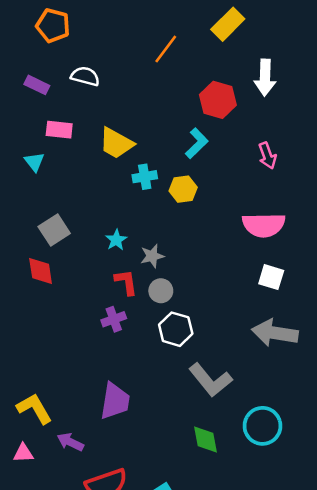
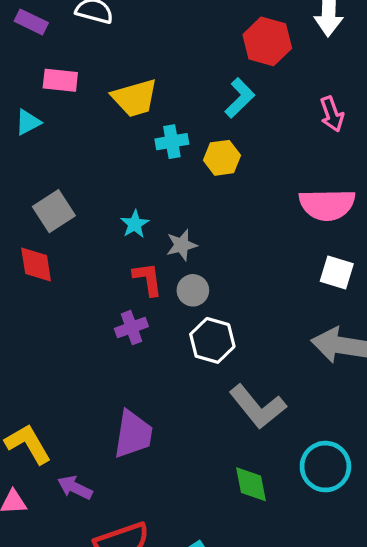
yellow trapezoid: (116, 143) -> (135, 98), turned -45
cyan triangle: (34, 162) -> (28, 122), turned 40

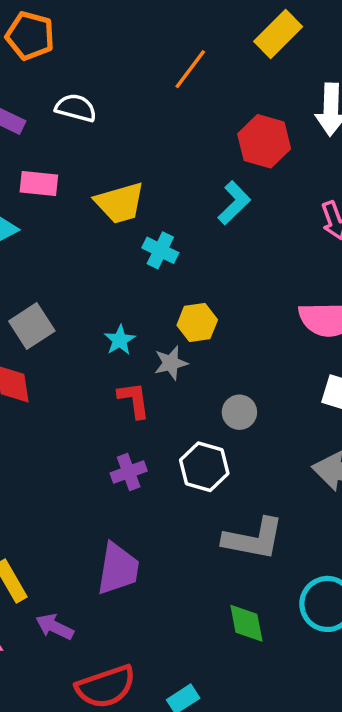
cyan cross: (172, 142) -> (160, 250), turned 36
yellow hexagon: (222, 158) -> (197, 322), moved
gray circle: (193, 290) -> (239, 412), moved
purple cross: (131, 328) -> (129, 472), moved
gray L-shape: (258, 407) -> (254, 539), turned -40

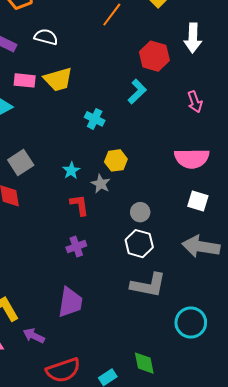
yellow trapezoid: (120, 203) -> (58, 79), moved
gray star: (171, 363) -> (101, 184), turned -30
white hexagon: (204, 467) -> (139, 244), moved
green diamond: (246, 623) -> (144, 363), moved

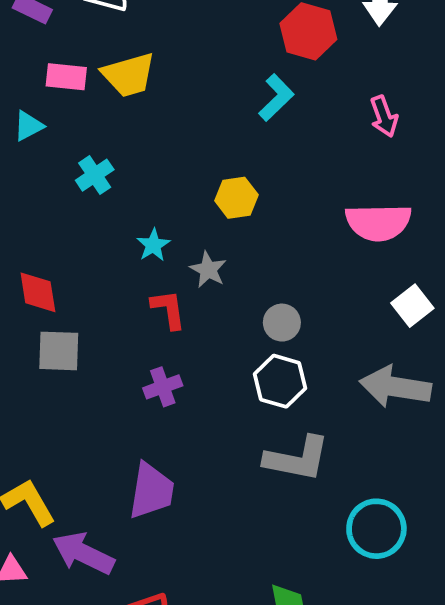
cyan cross: (95, 119) -> (95, 175), moved, turned 30
yellow hexagon: (116, 160) -> (236, 198), moved
gray square: (21, 162) -> (59, 351), moved, turned 35
white square: (198, 201) -> (412, 306), moved, turned 35
purple arrow: (34, 336) -> (83, 553), size x1.5

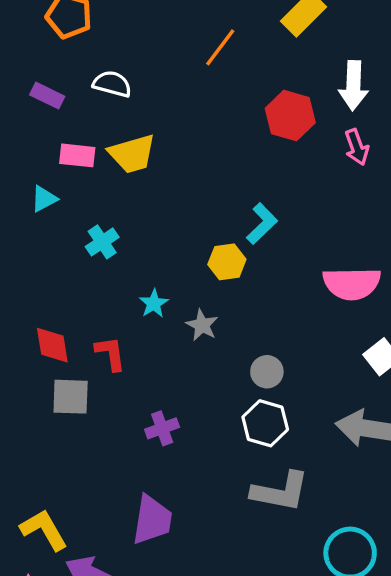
cyan L-shape: (276, 98) -> (262, 224), moved
pink arrow: (384, 116) -> (357, 147), moved
red L-shape: (168, 309) -> (110, 353), moved

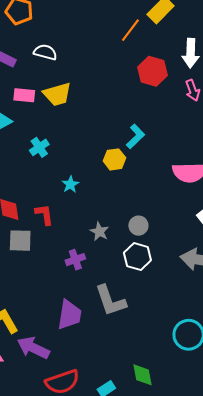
orange line: (220, 47) -> (130, 30), moved
gray star: (202, 325) -> (99, 232), moved
gray L-shape: (280, 492) -> (110, 301), moved, turned 60

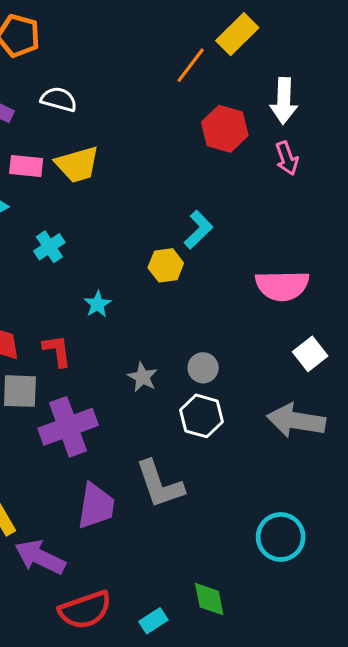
purple cross: (75, 260) -> (68, 427), moved, size x1.8

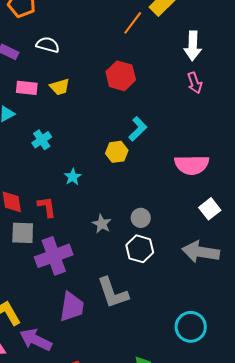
red hexagon: (225, 129) -> (121, 76), moved
yellow trapezoid: (77, 165) -> (60, 87), size x0.7

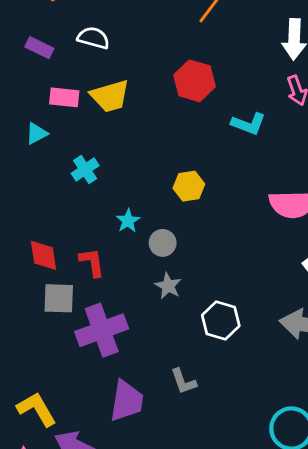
yellow trapezoid: (60, 87) -> (110, 96), size x1.4
cyan L-shape: (138, 129) -> (248, 124), moved, turned 65
gray circle: (141, 218) -> (163, 243), moved
gray L-shape: (113, 293) -> (183, 381), size x0.6

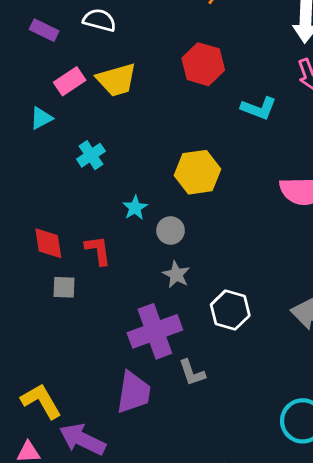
pink rectangle: (64, 97) -> (70, 81), turned -40
yellow hexagon: (189, 186) -> (198, 172), size x1.4
gray square: (59, 298) -> (64, 287), size x0.7
purple cross: (102, 330) -> (155, 331), moved

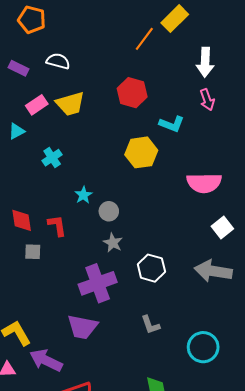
yellow hexagon: (198, 172) -> (141, 152), moved
gray L-shape: (192, 373) -> (150, 325), moved
purple trapezoid: (134, 392) -> (82, 327), turned 92

